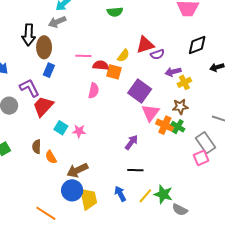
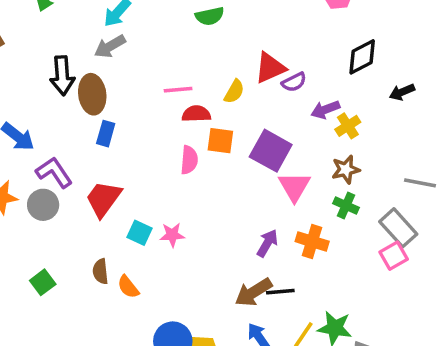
pink line: (83, 56) -> (178, 90), moved
orange square: (114, 72) -> (220, 141), moved
purple L-shape: (29, 88) -> (54, 172), moved
orange cross: (165, 125) -> (312, 241), moved
brown arrow: (77, 170) -> (253, 292), moved

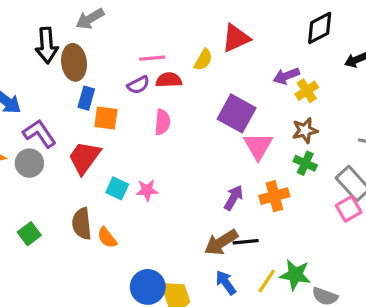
purple semicircle: (294, 82) -> (138, 85), moved
orange square: (220, 141) -> (106, 118), moved
orange cross: (312, 241) -> (274, 196), turned -32
brown semicircle: (100, 271) -> (82, 224), size x1.4

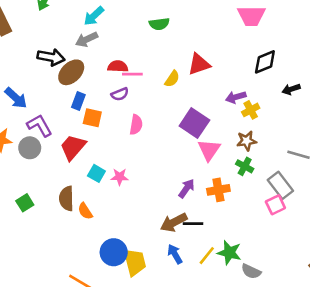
black arrow: (47, 45) -> (51, 57), turned -80
brown ellipse: (74, 62) -> (71, 72), turned 48
red semicircle: (169, 80) -> (118, 66), moved

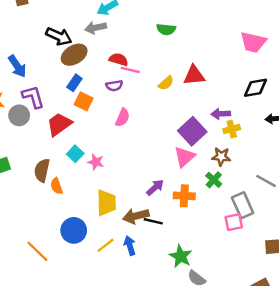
purple square: (194, 123) -> (192, 131), moved
yellow line: (207, 256) -> (105, 245), moved
yellow trapezoid: (135, 262) -> (106, 203), moved

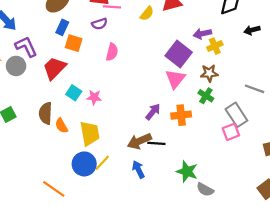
yellow trapezoid: (106, 203) -> (90, 133), moved
yellow line: (105, 245) -> (102, 163), moved

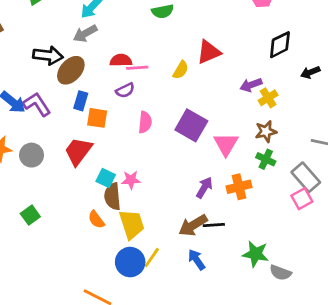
purple L-shape: (26, 47) -> (37, 104), moved
purple square: (179, 54) -> (191, 125), moved
brown semicircle: (46, 113) -> (112, 196), moved

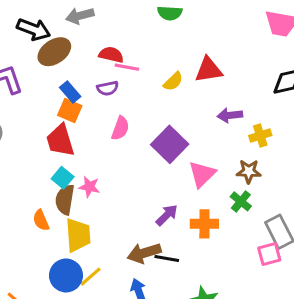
purple arrow: (251, 85) -> (230, 115), moved
blue rectangle: (81, 101) -> (70, 92), moved, turned -72
red trapezoid: (78, 151) -> (60, 140), moved, turned -68

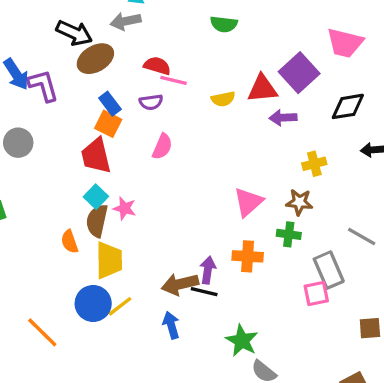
yellow semicircle: (173, 81) -> (223, 99), turned 30
purple arrow: (230, 115) -> (283, 118), moved
purple square: (170, 144) -> (299, 73), moved
green cross: (241, 201) -> (289, 234), turned -35
purple arrow: (167, 215) -> (208, 270), moved, turned -40

